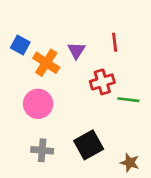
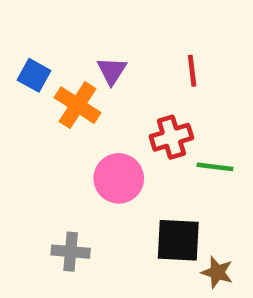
purple triangle: (76, 50) -> (112, 71), moved
pink circle: (38, 104) -> (119, 178), moved
black square: (89, 145) -> (178, 240), moved, turned 32

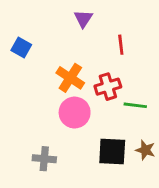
purple triangle: (112, 71) -> (83, 19), moved
orange cross: (78, 105) -> (70, 78), moved
brown star: (217, 272) -> (145, 150), moved

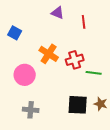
purple triangle: (83, 19) -> (58, 13), turned -40
red line: (121, 45) -> (84, 22), moved
pink circle: (75, 113) -> (25, 75), moved

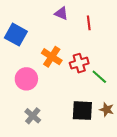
blue square: (15, 33) -> (16, 35), size x1.5
green line: (94, 73) -> (99, 77), turned 35
gray cross: (31, 110) -> (33, 116), turned 35

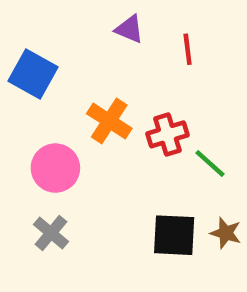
gray cross: (33, 116) -> (51, 233), moved

